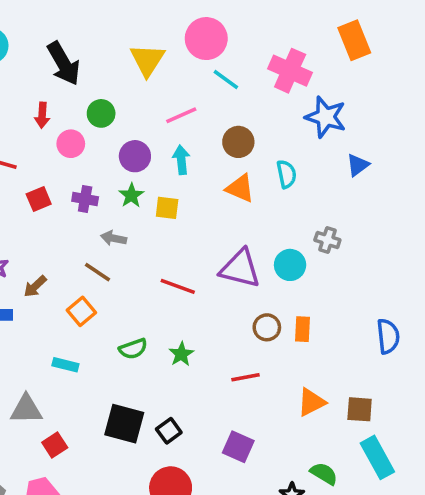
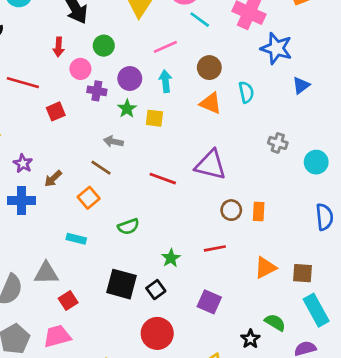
purple cross: (85, 199) -> (97, 91), moved
cyan circle: (290, 265) -> (316, 162), moved
green star: (181, 354) -> (171, 258), moved

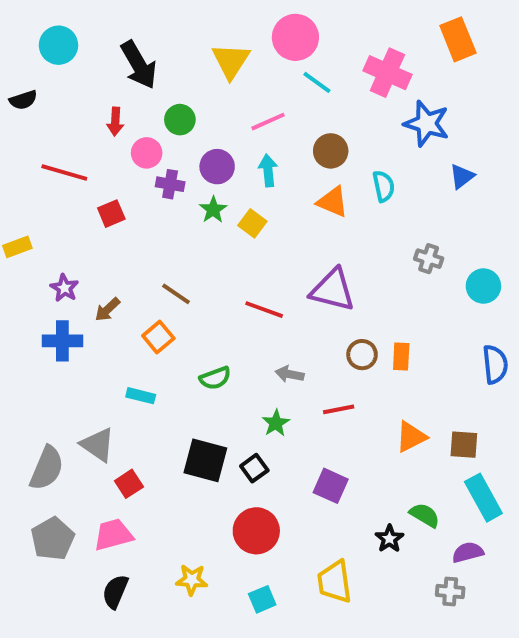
yellow square: (154, 118) -> (252, 223), turned 30
gray arrow: (113, 142) -> (290, 374), moved
gray triangle: (46, 273) -> (98, 445), turned 36

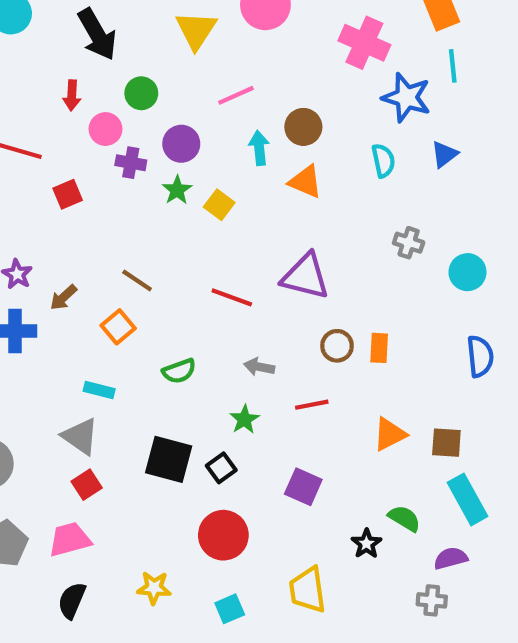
cyan line: (317, 82) -> (453, 66), moved, turned 48
cyan arrow: (268, 171) -> (259, 148), moved
cyan semicircle: (384, 186) -> (383, 161), moved
gray triangle: (98, 445) -> (80, 436), moved

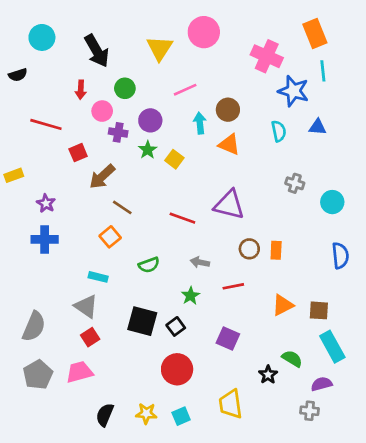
blue triangle: (444, 154) -> (318, 127), turned 42
brown arrow: (63, 297) -> (102, 177), moved, size x1.5
yellow star: (154, 588) -> (146, 413), moved
black semicircle: (72, 600) -> (105, 415), moved

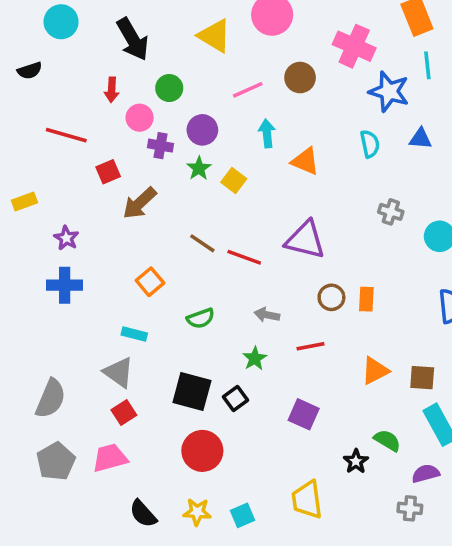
yellow triangle: (160, 48) -> (215, 36), turned -32
brown circle: (228, 110) -> (300, 78), moved
brown line: (122, 207) -> (202, 243), moved
red circle: (177, 369) -> (202, 451), moved
black semicircle: (105, 415) -> (143, 514), turned -65

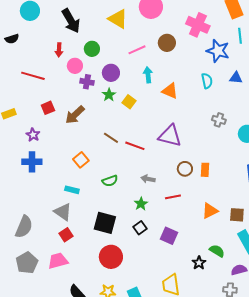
red square: (108, 172) -> (48, 108), moved
black square: (236, 399) -> (140, 228), moved

